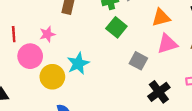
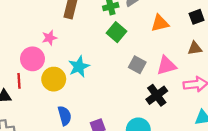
red line: (14, 34) -> (19, 81), moved
pink triangle: (167, 44) -> (166, 66), moved

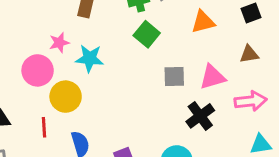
gray square: (137, 65) -> (174, 77), turned -30
cyan star: (79, 67) -> (90, 58), moved, turned 30
red line: (19, 81) -> (44, 127), moved

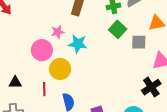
gray square: (174, 77) -> (139, 42), moved

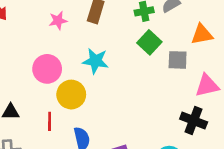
pink star: (58, 32) -> (58, 21), moved
black cross: (151, 87) -> (194, 120), turned -36

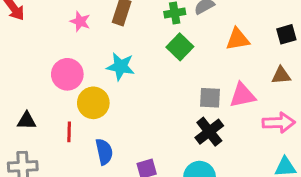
pink star: (58, 21) -> (80, 21), turned 30
gray square: (178, 60) -> (210, 98), moved
black cross: (194, 120) -> (209, 132), moved, turned 30

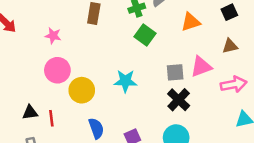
pink star: (80, 21) -> (53, 36), moved
cyan star: (121, 66) -> (125, 81), moved
red line: (69, 132) -> (51, 118), moved

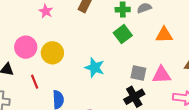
pink circle: (57, 70) -> (26, 47), moved
yellow circle: (82, 90) -> (52, 53), moved
red line: (51, 118) -> (35, 82), moved, turned -32

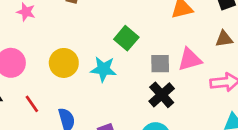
green square: (123, 34) -> (126, 38), moved
yellow circle: (52, 53) -> (64, 63), moved

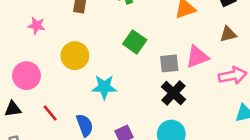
yellow circle: (64, 63) -> (75, 56), moved
cyan star: (103, 69) -> (104, 87), moved

